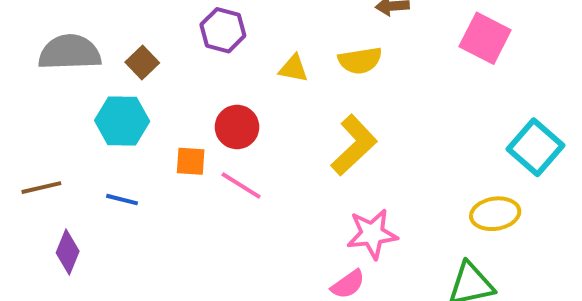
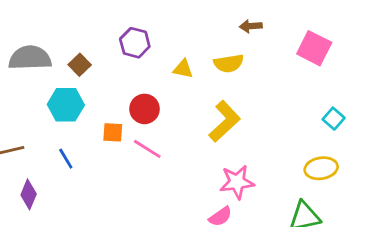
cyan square: (535, 147) -> (334, 119), moved, size x0.6
blue line: (122, 200) -> (66, 159), turned 45

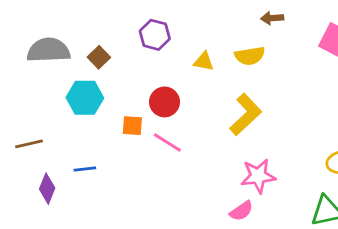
blue line: (66, 159) -> (85, 169), moved, turned -65

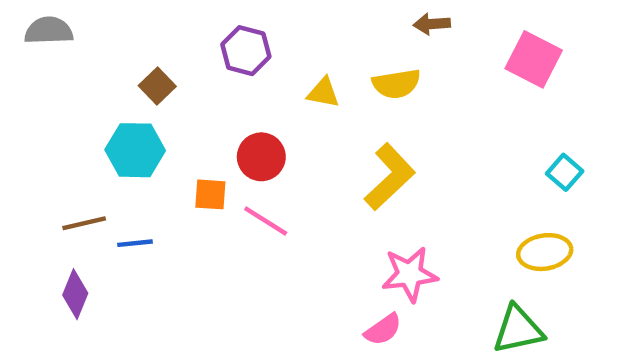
gray semicircle: (49, 50) -> (49, 31), moved, size x0.7
brown line: (29, 144) -> (84, 223), moved
blue line: (85, 169) -> (135, 243), moved

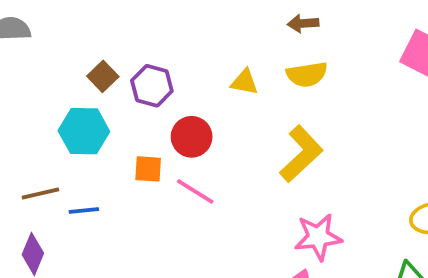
brown arrow: (432, 24) -> (303, 23), moved
purple hexagon: (246, 51) -> (152, 86), moved

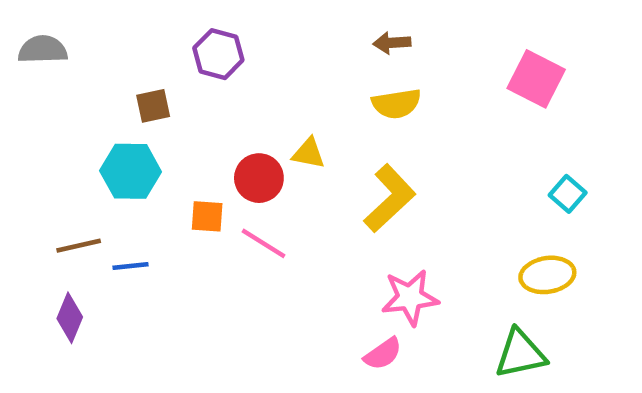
brown square: (103, 76) -> (153, 106), turned 32
yellow triangle: (244, 82) -> (309, 153), moved
purple hexagon: (152, 86) -> (218, 54), moved

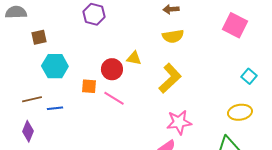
brown square: (153, 106) -> (39, 37), moved

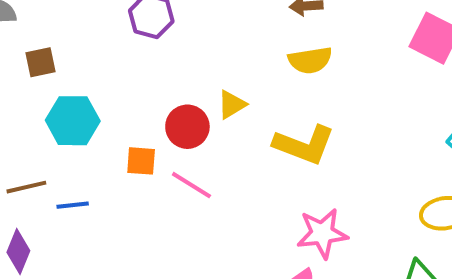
yellow triangle: (134, 58) -> (232, 105), turned -42
yellow L-shape: (170, 78) -> (304, 145), turned 64

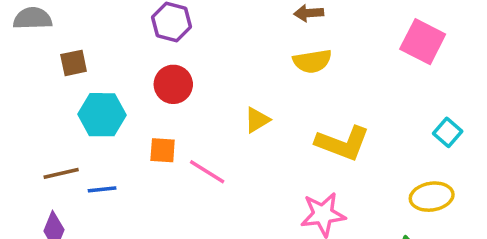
yellow triangle: (232, 105) -> (257, 120), moved
red circle: (187, 127) -> (173, 84), moved
yellow L-shape: (304, 145) -> (343, 143), moved

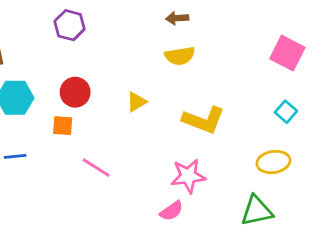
pink square: (423, 42) -> (287, 53), moved
red circle: (173, 84) -> (75, 92), moved
pink line: (207, 172) -> (96, 168), moved

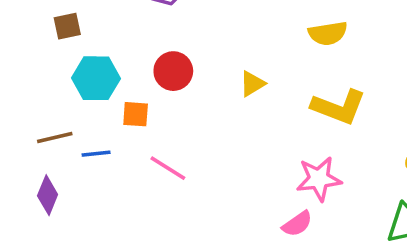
yellow semicircle: (180, 56) -> (328, 33), moved
orange square: (63, 126) -> (136, 114), moved
pink line: (96, 168) -> (168, 168), moved

